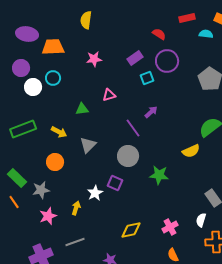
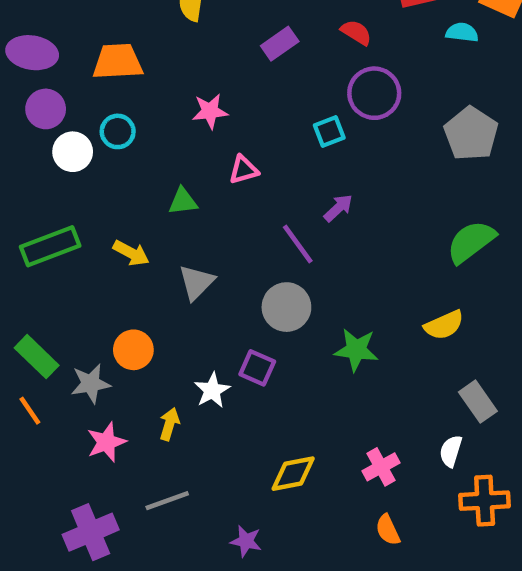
purple ellipse: (27, 34) -> (32, 53), moved
purple rectangle: (135, 58) -> (280, 44), moved
pink star: (94, 59) -> (210, 111), moved
yellow semicircle: (191, 151) -> (444, 325), moved
orange circle: (55, 162) -> (133, 350), moved

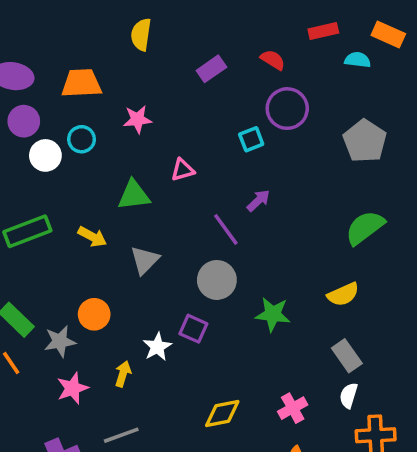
pink star: (210, 111) -> (137, 119), moved
green triangle: (183, 201) -> (134, 195), size x1.4
gray rectangle: (478, 402) -> (347, 356), moved

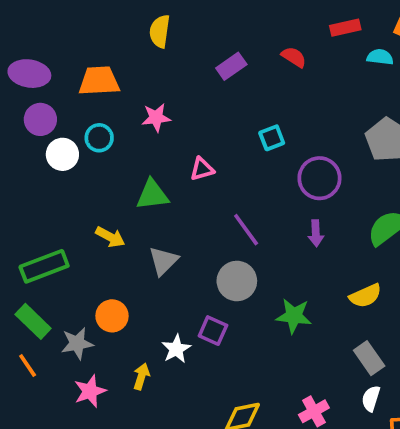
purple circle: (287, 109) -> (319, 178), moved
purple arrow: (258, 201) -> (316, 233), moved, turned 130
green rectangle: (27, 231) -> (44, 266), moved

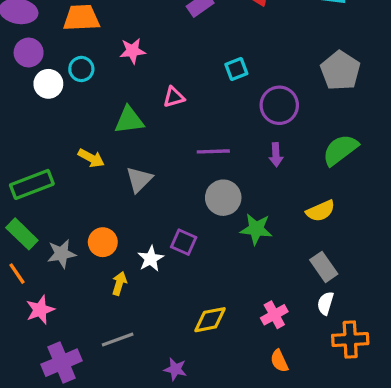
purple line: (246, 230) -> (213, 151), turned -56
gray circle: (237, 281) -> (223, 198), moved
orange circle: (112, 316) -> (103, 242), moved
pink star: (90, 391) -> (40, 310), moved

